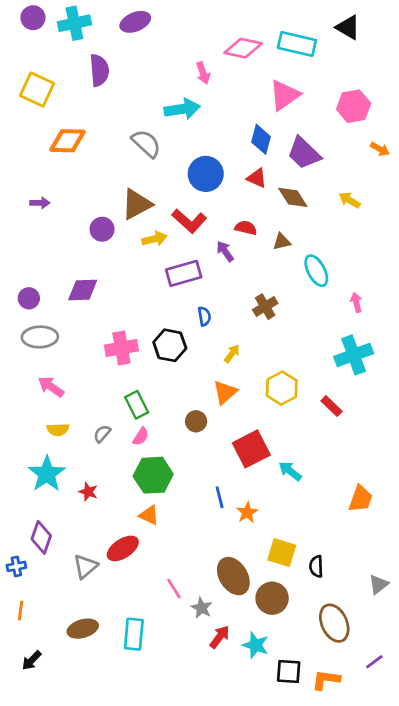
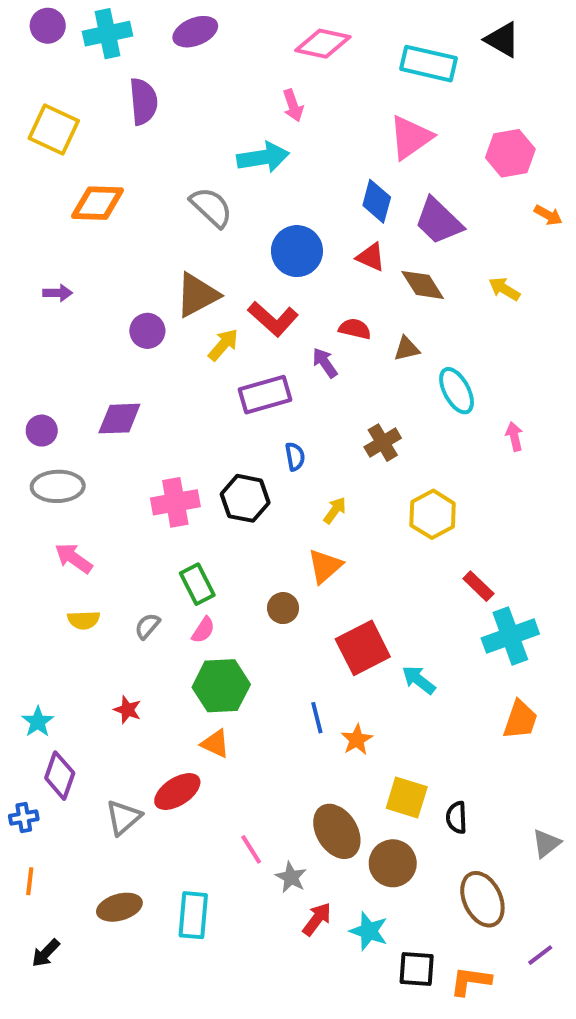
pink diamond: (243, 48) -> (323, 44), moved
yellow arrow: (155, 239) -> (223, 345), turned -35
cyan cross: (354, 355) -> (510, 636), moved
yellow hexagon: (282, 388) -> (433, 514), moved
cyan star: (47, 474) -> (38, 722), moved, size x0.6

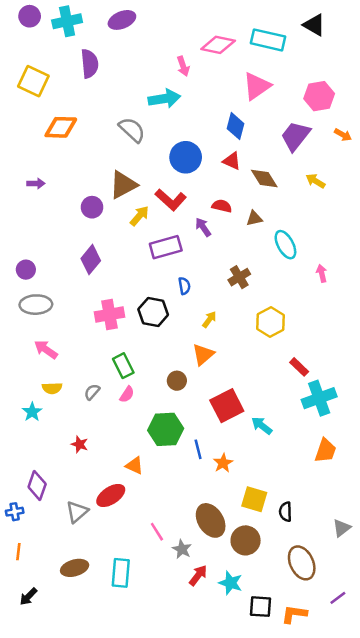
pink diamond: (323, 44) -> (218, 45), moved
purple trapezoid: (439, 221) -> (295, 136), moved, turned 84
purple diamond: (119, 419) -> (91, 260), moved, turned -48
green hexagon: (221, 686) -> (166, 429), moved
cyan star: (38, 722) -> (32, 412), moved

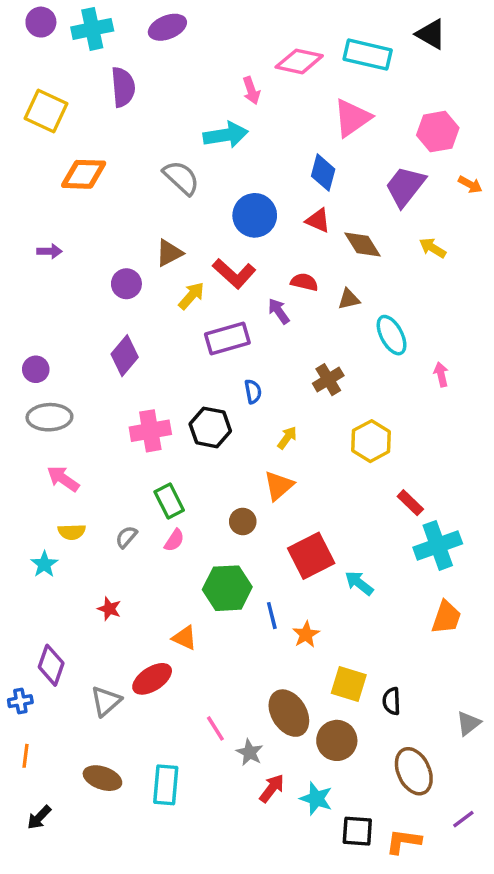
brown triangle: (123, 185) -> (169, 253), size x0.7
brown ellipse: (75, 568) -> (102, 778), turned 35

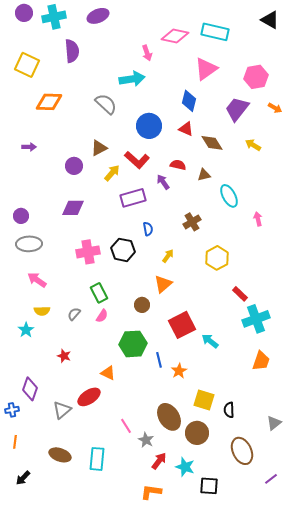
black triangle: (431, 34) -> (270, 20), moved
purple diamond: (125, 356) -> (73, 208), turned 50
orange L-shape: (404, 841) -> (151, 492), moved

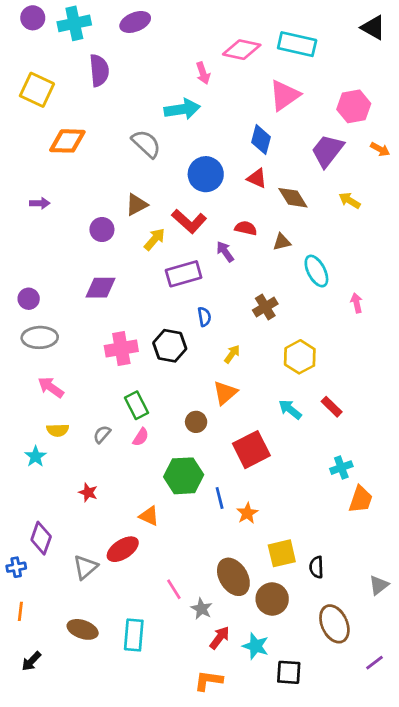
cyan cross: (256, 319) -> (341, 468), moved, size x0.6
cyan arrow: (210, 341) -> (290, 409), moved
yellow square: (204, 400) -> (282, 553), turned -30

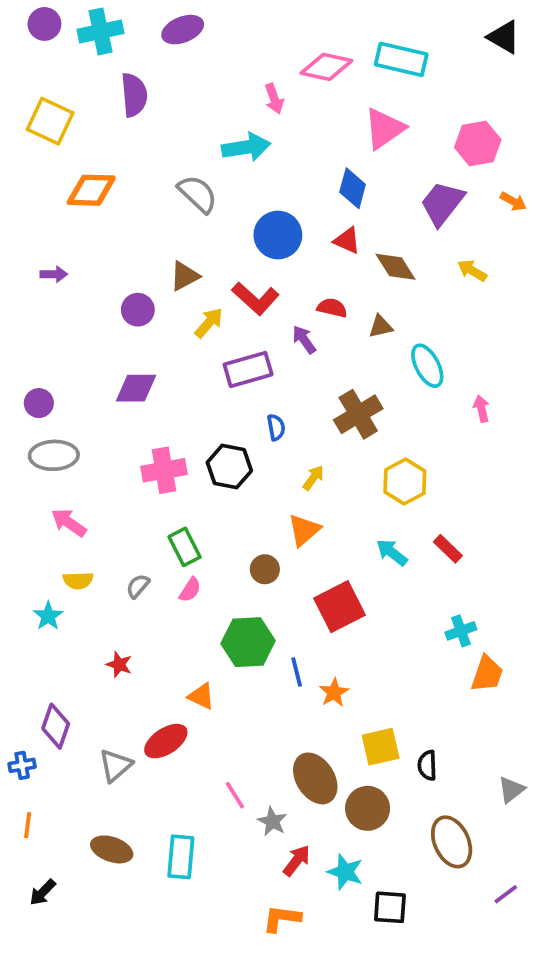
brown cross: (265, 307) -> (358, 414), size x1.4

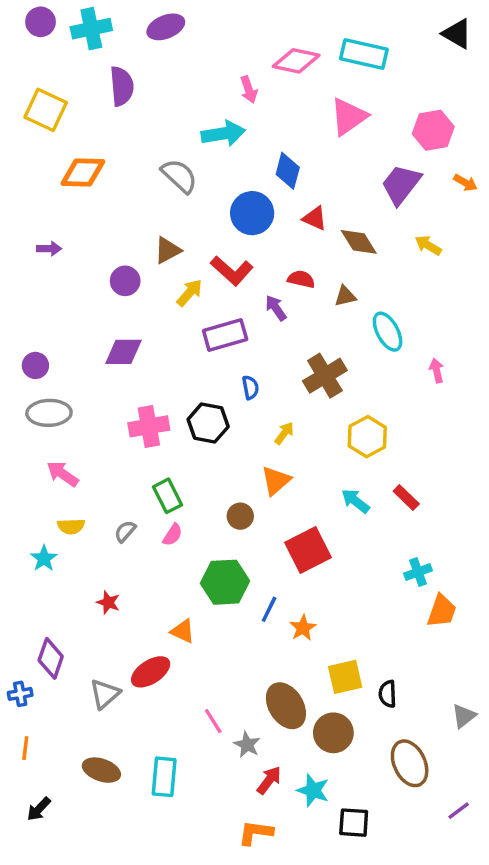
blue diamond: (353, 188) -> (288, 171), moved
blue line: (297, 672) -> (269, 609), turned 40

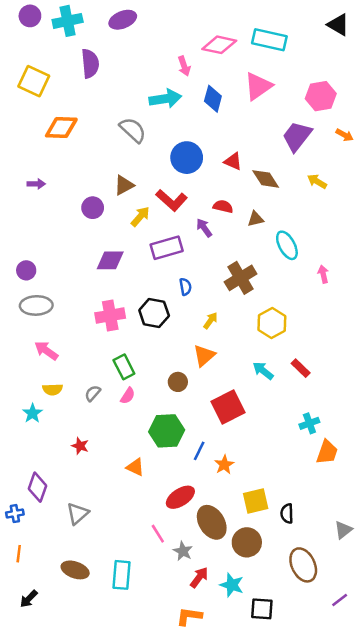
blue diamond: (288, 171) -> (213, 99), moved
purple diamond: (123, 352) -> (110, 260), moved
red ellipse: (151, 672) -> (180, 497), moved

